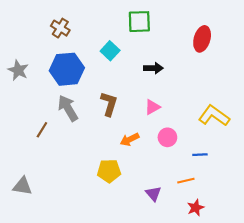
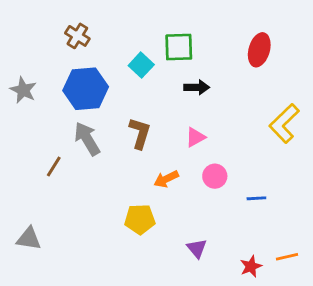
green square: (139, 22) -> (179, 47), moved
yellow L-shape: (214, 116) -> (284, 123), moved, turned -80
orange line: (186, 181) -> (287, 257), moved

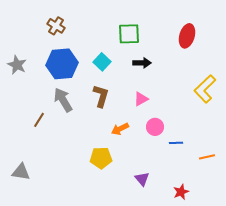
cyan square: (141, 65) -> (102, 62), moved
blue line: (256, 198) -> (176, 143), moved
orange line: (287, 257) -> (207, 157), moved

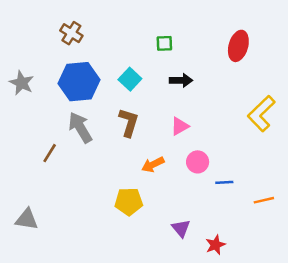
green square: (129, 34) -> (164, 43), size x0.6
red star: (181, 192) -> (215, 245), moved

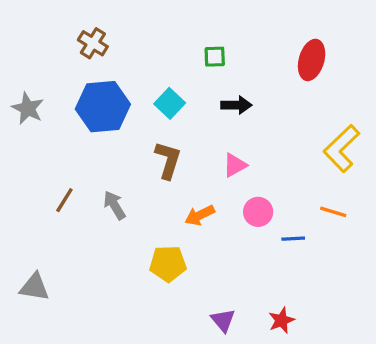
gray arrow: (80, 128) -> (115, 205), moved, size x0.7
orange line: (264, 200) -> (333, 212), moved, turned 30
purple triangle: (181, 228) -> (223, 320), moved

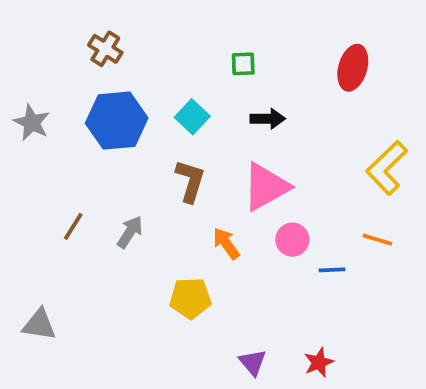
pink triangle: (235, 165) -> (266, 187), size x1.8
gray arrow: (115, 205) -> (130, 232), turned 64
orange arrow: (200, 215) -> (226, 243), turned 80

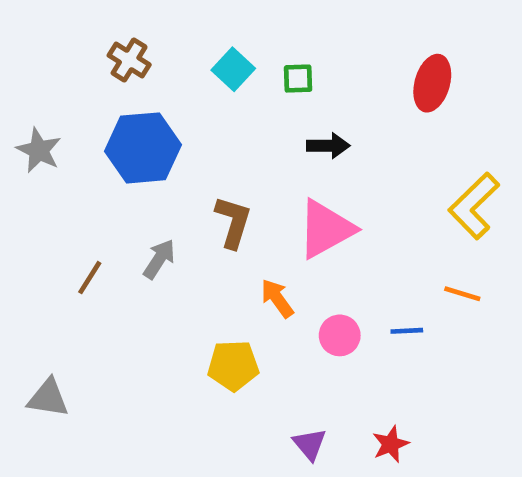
cyan square: (192, 117) -> (233, 69), moved
gray arrow: (130, 232) -> (159, 259), moved
pink circle: (292, 240) -> (340, 335), moved

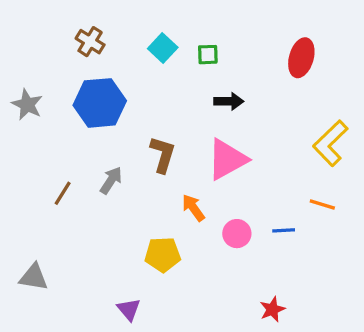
purple triangle: (310, 444) -> (129, 309), moved

